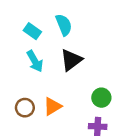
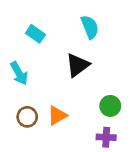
cyan semicircle: (64, 25) -> (90, 27), moved
cyan arrow: (35, 61) -> (19, 73), moved

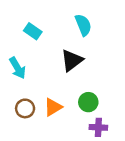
green circle: (110, 106) -> (88, 102), moved

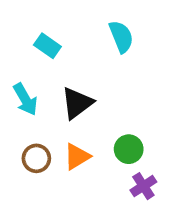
black triangle: (72, 60) -> (77, 103), moved
purple cross: (98, 127) -> (143, 186), turned -36

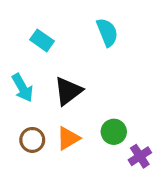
purple cross: (143, 186) -> (140, 156), moved

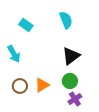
black triangle: (68, 91) -> (71, 56), moved
purple cross: (140, 156) -> (75, 99), moved

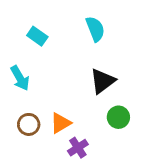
green circle: (70, 81) -> (118, 117), moved
purple cross: (75, 99) -> (78, 148), moved

